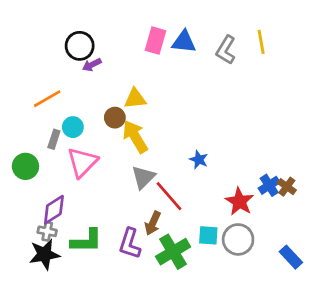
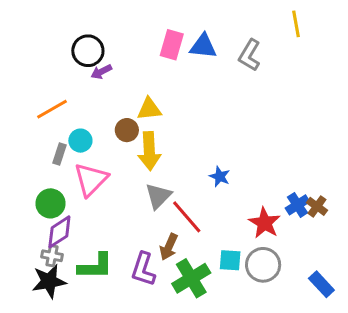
yellow line: (261, 42) -> (296, 24), moved
yellow arrow: (135, 137) -> (149, 151), turned -152
green circle: (25, 166) -> (50, 203), moved

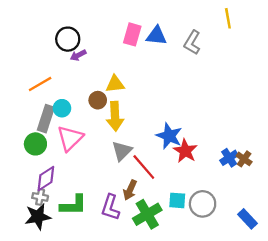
gray rectangle: (59, 154) -> (46, 119), size x1.6
blue star: (220, 176) -> (169, 136), size x1.6
green circle: (50, 203) -> (35, 144), moved
red star: (265, 223) -> (185, 151), moved

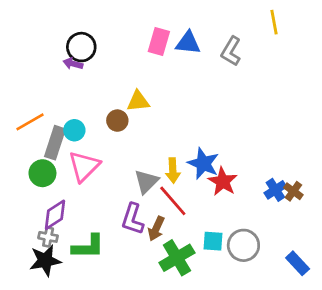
purple arrow: (78, 55) -> (73, 64), moved, turned 42
orange line: (40, 84) -> (30, 122), moved
yellow arrow: (115, 116) -> (173, 170), moved, size x0.7
purple L-shape: (110, 207) -> (133, 219), moved

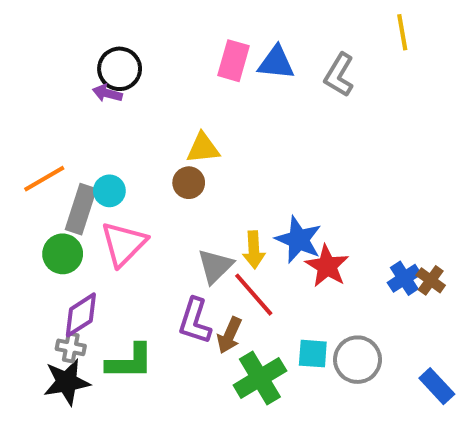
brown circle: (117, 121) -> (189, 183), moved

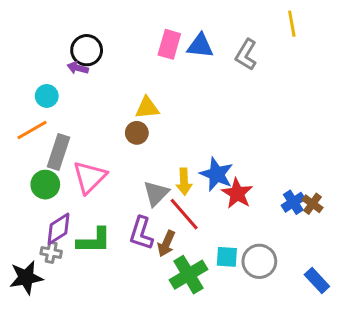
cyan circle: (109, 191) -> (47, 96), moved
green L-shape: (130, 362) -> (94, 241), moved
black star: (67, 382) -> (26, 278), moved

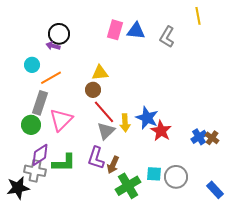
orange line: (32, 130) -> (51, 78), moved
red line: (184, 214) -> (104, 112), moved
gray cross: (51, 252) -> (35, 171), size x1.5

